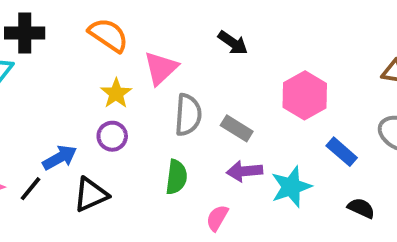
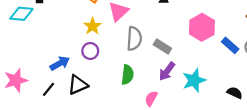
blue rectangle: (342, 152) -> (230, 45), moved
purple arrow: (244, 171) -> (167, 71), turned -48
black line: (30, 189) -> (49, 89), moved

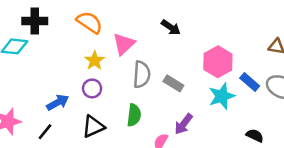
purple arrow: (167, 71) -> (184, 124), moved
cyan star: (194, 80) -> (222, 96), moved
black triangle: (78, 85) -> (93, 127), moved

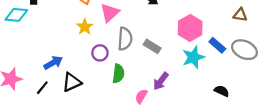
purple circle: (92, 88) -> (100, 53), moved
black triangle: (93, 127) -> (72, 82), moved

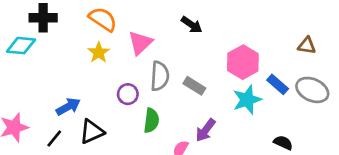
yellow star: (85, 27) -> (99, 52), moved

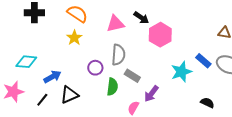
pink triangle: (140, 43) -> (115, 24), moved, turned 30
cyan diamond: (21, 46) -> (26, 62), moved
pink hexagon: (243, 62) -> (160, 35), moved
gray rectangle: (194, 86) -> (132, 76), moved

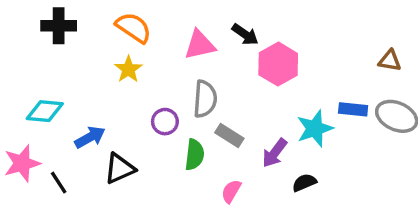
blue rectangle: (203, 61) -> (353, 109), turned -35
purple arrow: (151, 94) -> (275, 153), moved
black line: (42, 100) -> (59, 183), moved, turned -72
black semicircle: (207, 103) -> (304, 183), moved, turned -48

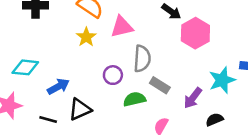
pink triangle: (200, 45) -> (122, 27), moved
green semicircle: (195, 155) -> (134, 99), turned -110
black line: (59, 183) -> (48, 120), moved, turned -42

